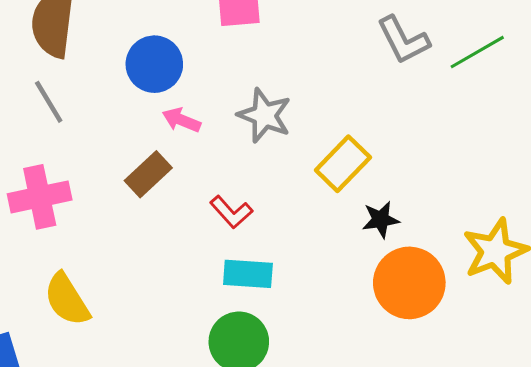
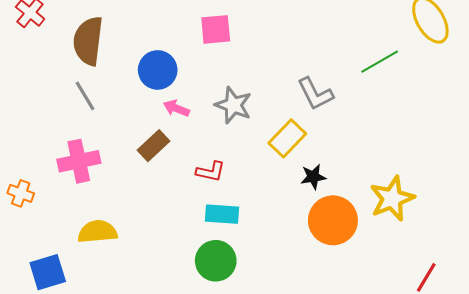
gray L-shape: (403, 40) -> (315, 94), moved
red L-shape: (231, 212) -> (211, 172), turned -36
yellow semicircle: (67, 300) -> (97, 232), turned 117

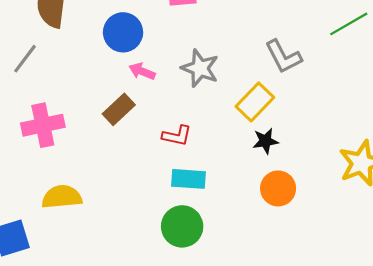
gray line: (85, 96) -> (25, 59), moved, turned 68
black star: (313, 177) -> (265, 141), moved
orange circle: (333, 220) -> (278, 188), moved, size x0.7

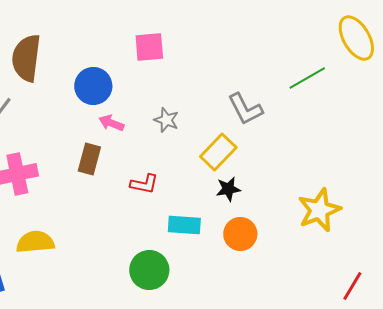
gray star: (200, 68) -> (166, 120), size x0.7
brown rectangle: (119, 109) -> (89, 159), turned -32
cyan rectangle: (188, 179) -> (184, 225), moved

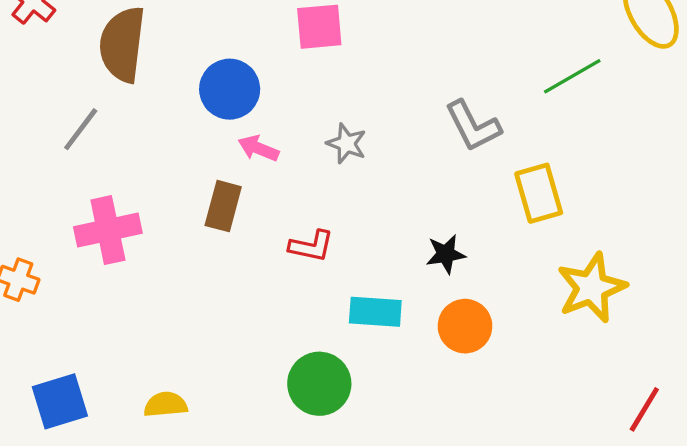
yellow rectangle: (218, 152) -> (539, 193), moved, turned -60
yellow semicircle: (35, 242) -> (166, 405), moved, size x0.7

